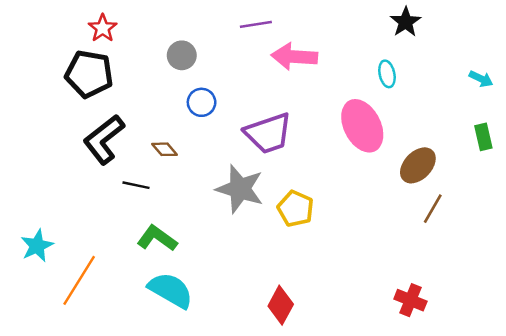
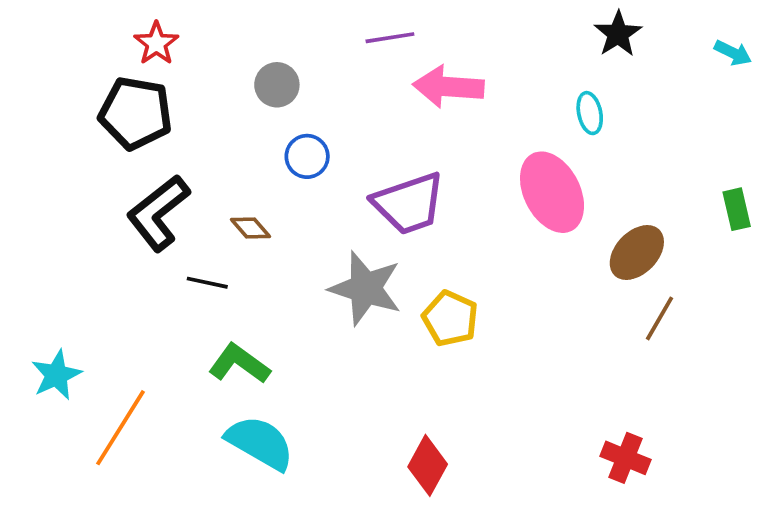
cyan arrow: (481, 79) -> (733, 53), moved

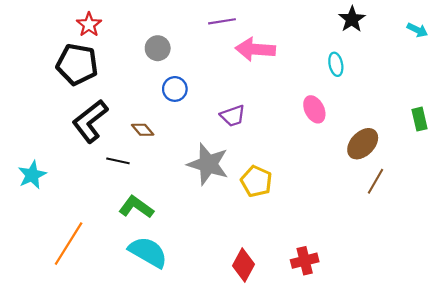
pink ellipse: (552, 192) -> (314, 109), size x0.6
purple trapezoid: (409, 204) -> (233, 116), size x0.6
cyan star: (56, 375) -> (32, 175), moved
red cross: (626, 458) -> (305, 261), moved, turned -36

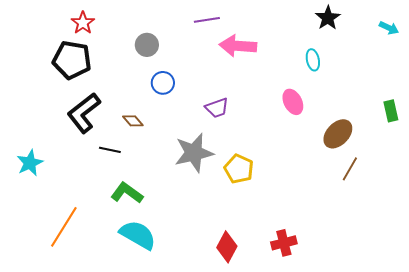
gray star: (208, 164) -> (194, 153), turned -30

